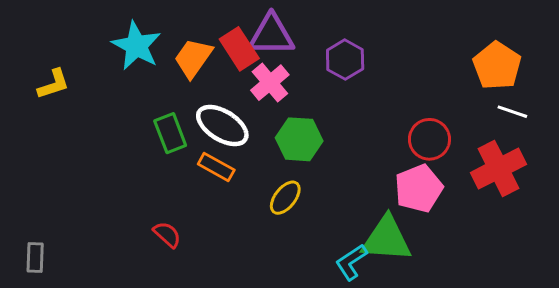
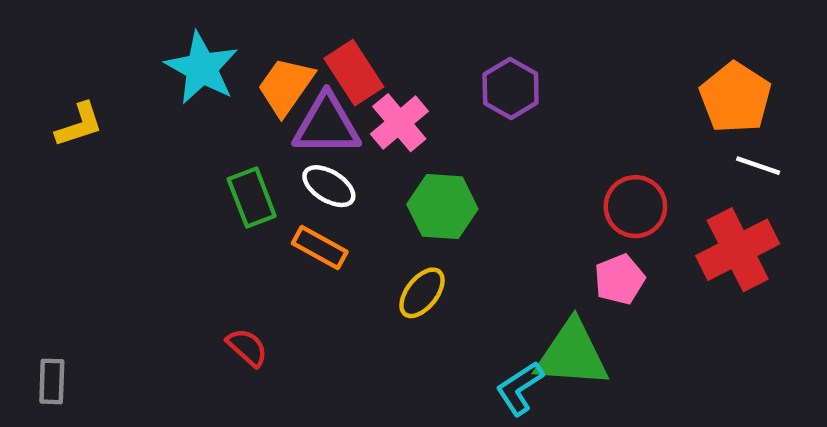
purple triangle: (271, 35) -> (327, 125), moved
white ellipse: (222, 126) -> (329, 186), size x0.7
pink pentagon: (419, 188) -> (620, 279), size x0.7

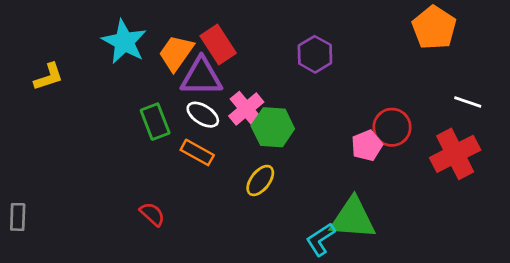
orange pentagon: (735, 98) -> (434, 28), moved
pink cross: (399, 123) -> (246, 109), moved
pink pentagon: (620, 279) -> (367, 145), moved
gray rectangle: (52, 381) -> (18, 217), moved

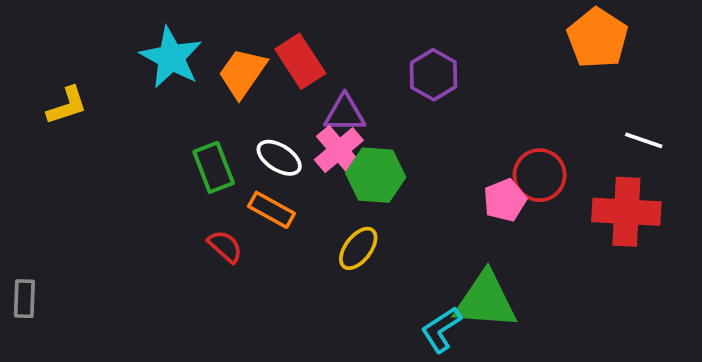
purple triangle: (201, 77) -> (345, 113), moved, size x0.7
red cross: (455, 154) -> (626, 212), turned 30
red semicircle: (152, 214) -> (225, 246), moved

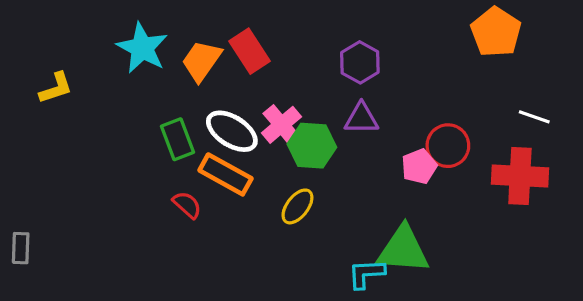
purple triangle: (345, 113) -> (361, 118), moved
white ellipse: (279, 158) -> (232, 131), size x1.4
orange rectangle: (271, 210) -> (225, 174), size x1.4
cyan L-shape: (441, 329) -> (366, 274), turned 30

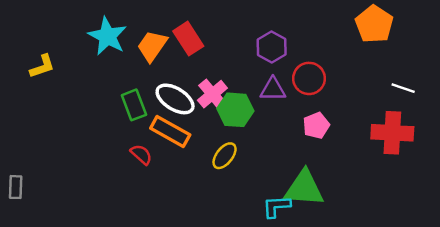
red circle: (448, 146) -> (309, 78), moved

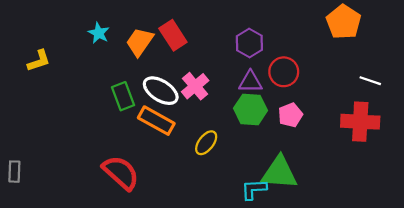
cyan star: (107, 36) -> (99, 33), size x0.6
green hexagon: (235, 110) -> (250, 109), moved
red semicircle: (141, 154) -> (121, 173), moved, size x1.8

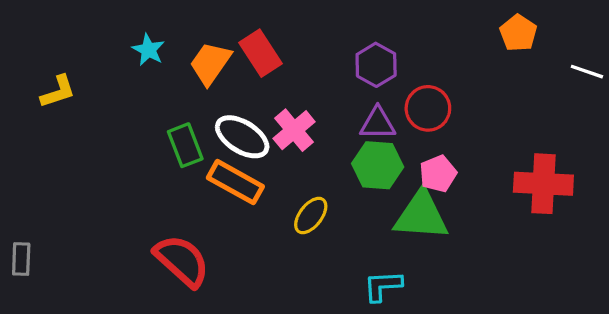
orange pentagon: (344, 22) -> (518, 33), size x0.7
white line: (370, 81) -> (587, 72), moved
green triangle: (279, 173) -> (421, 216), moved

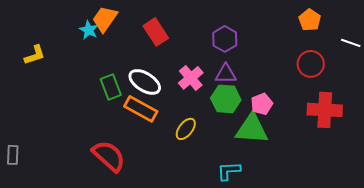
orange trapezoid: (210, 63) -> (105, 19), moved
red circle: (428, 108) -> (311, 64), moved
pink cross: (294, 130) -> (191, 78), moved

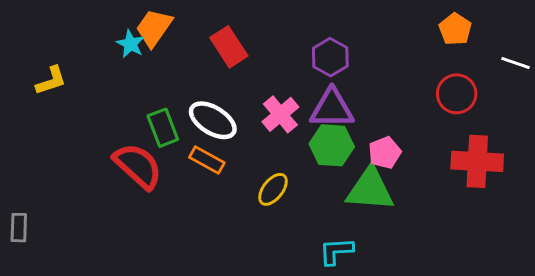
purple triangle: (226, 74) -> (332, 109), size x1.4
orange rectangle: (141, 109) -> (207, 160), size x0.7
red semicircle: (109, 156) -> (138, 166), moved

